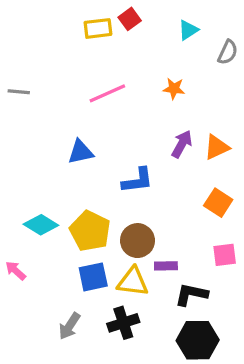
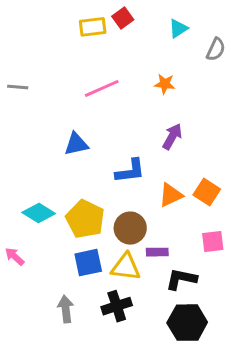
orange triangle: (217, 147) -> (171, 195), moved
gray arrow: (69, 326) -> (66, 309), turned 140

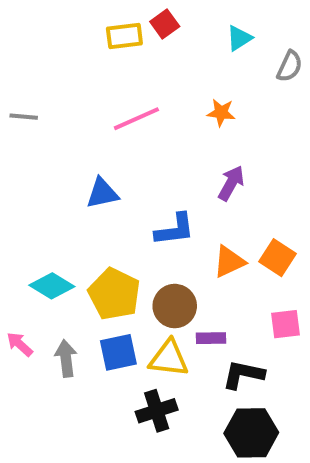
gray arrow: (66, 309) -> (66, 358), moved

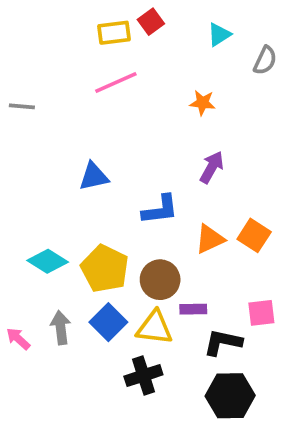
pink line: (136, 119) -> (116, 82), moved
pink square: (286, 324) -> (261, 313), moved
pink arrow: (20, 344) -> (18, 339), moved
blue square: (118, 352) -> (108, 322), turned -33

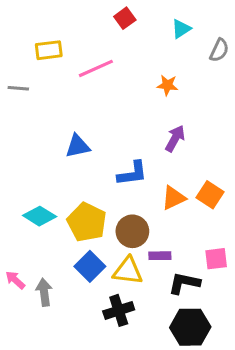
yellow rectangle: (114, 33) -> (49, 50), moved
gray arrow: (61, 328) -> (44, 292), moved

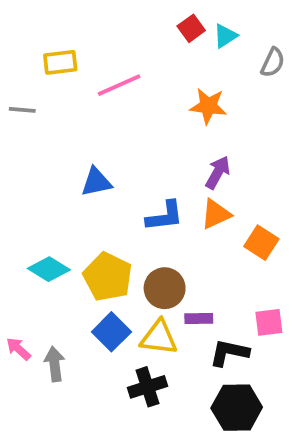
red square: (125, 18) -> (191, 28), moved
orange star: (167, 85) -> (208, 106), size x1.4
orange triangle: (174, 198) -> (216, 214), moved

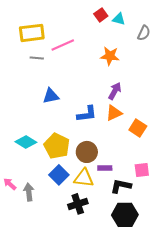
cyan triangle: (225, 36) -> (119, 19), turned 48
yellow rectangle: (60, 62) -> (32, 33), size x1.4
gray line: (22, 110) -> (37, 58), moved

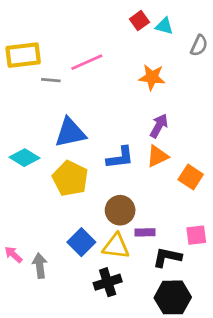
yellow rectangle: (32, 33) -> (23, 55), moved
blue triangle: (51, 96) -> (70, 133), size x1.4
cyan diamond: (26, 142) -> (25, 158), moved
yellow pentagon: (57, 146) -> (70, 178), moved

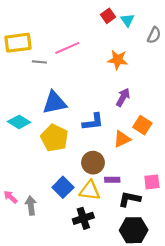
cyan triangle: (164, 26) -> (127, 20), turned 40
orange triangle: (157, 156) -> (122, 139), moved
orange square: (191, 177) -> (142, 125), moved

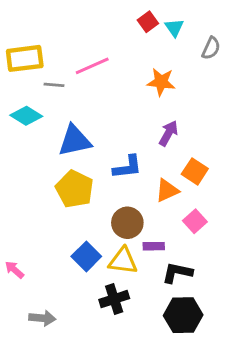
cyan diamond: (19, 122) -> (26, 116), moved
pink square: (152, 182) -> (195, 221), moved, turned -35
gray arrow: (31, 205) -> (42, 318), moved, turned 102

